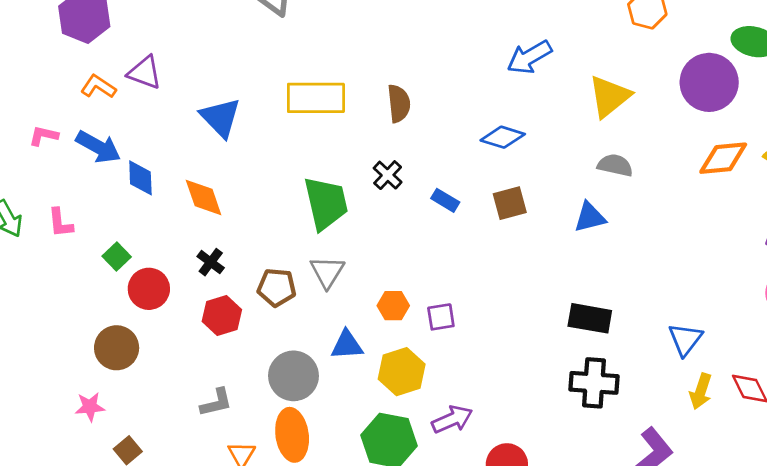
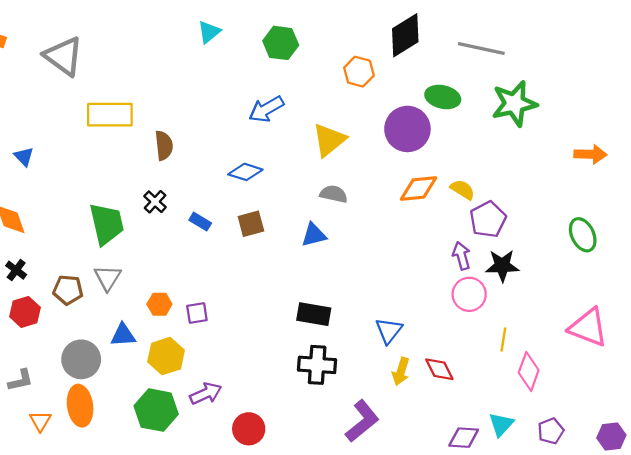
yellow rectangle: (316, 98) -> (110, 115), moved
blue triangle: (220, 117) -> (24, 157), size x0.6

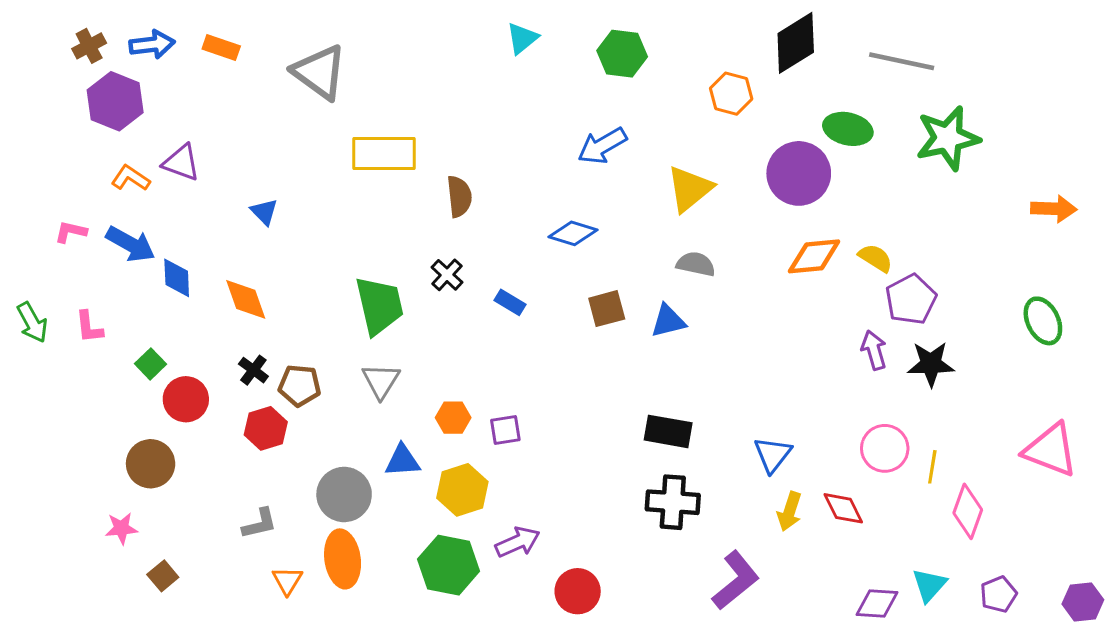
brown square: (251, 224) -> (607, 309), moved
brown pentagon: (68, 290) -> (300, 385), moved
pink circle: (469, 294) -> (885, 448), moved

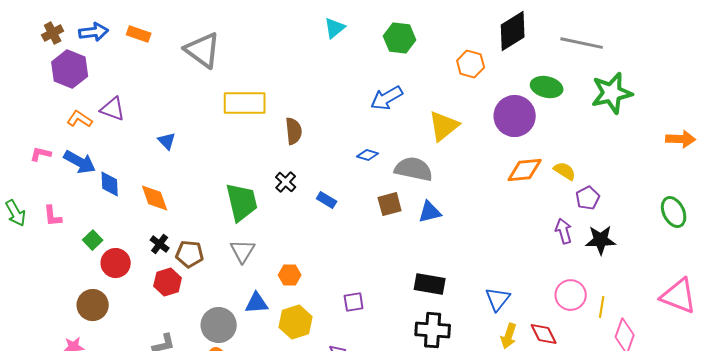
blue diamond: (573, 233) -> (368, 155), size x0.7
gray semicircle: (696, 264) -> (414, 169), moved, size x1.5
purple pentagon: (911, 299) -> (588, 198), size x0.7
purple square: (505, 430) -> (354, 302), moved

